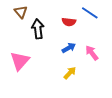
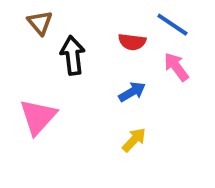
pink arrow: (92, 53) -> (176, 67), moved

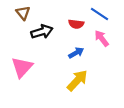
black arrow: (73, 55) -> (42, 32), turned 80
yellow arrow: (134, 140) -> (77, 80), size x1.5

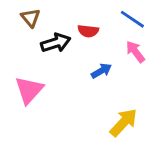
red semicircle: (76, 24) -> (88, 31), moved
yellow arrow: (77, 80) -> (124, 122), moved

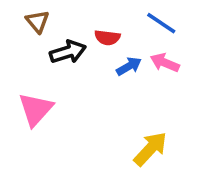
pink arrow: (135, 52) -> (165, 63), turned -30
blue arrow: (101, 71) -> (129, 66), moved

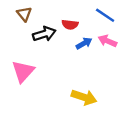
yellow arrow: (150, 149) -> (84, 97), moved, turned 65

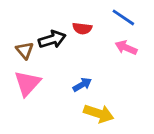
brown triangle: (24, 14) -> (25, 50), moved
blue arrow: (84, 43) -> (82, 85), moved

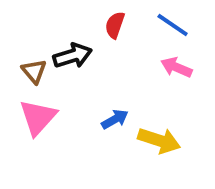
red semicircle: (82, 28) -> (115, 25), moved, turned 102
yellow arrow: (99, 113) -> (159, 140), moved

